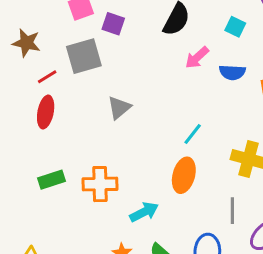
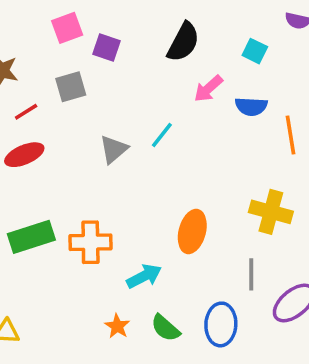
gray square: (84, 56) -> (71, 87), size x0.7
red ellipse: (46, 112) -> (24, 155), turned 56
cyan line: (193, 134) -> (162, 135), moved
green rectangle: (51, 180) -> (31, 237), size x1.4

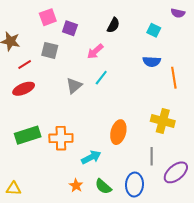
black semicircle: (183, 42) -> (113, 25), size x0.7
gray square: (71, 87) -> (50, 50), turned 30
pink arrow: (208, 89) -> (95, 51), moved

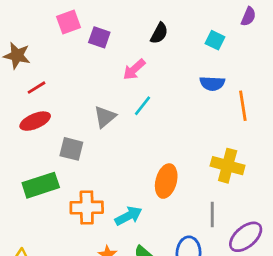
purple semicircle: (178, 13) -> (248, 16), turned -80
gray square: (50, 50) -> (71, 149), moved
orange cross: (61, 138) -> (87, 208), moved

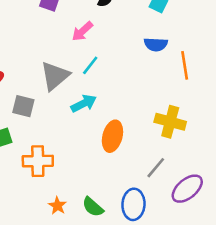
gray triangle: (105, 117) -> (55, 76), size x1.4
gray line: (212, 214) -> (156, 168), turned 40
cyan arrow: (129, 216) -> (84, 103), moved

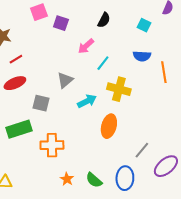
cyan line: (90, 65) -> (103, 63), moved
gray triangle: (55, 76) -> (65, 80), size x0.7
yellow cross: (170, 122) -> (119, 89), moved

